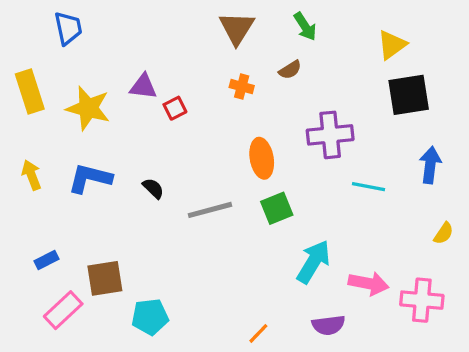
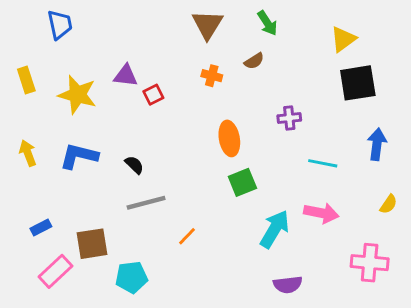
yellow rectangle: (30, 92) -> (26, 80), size x0.7
purple cross: (330, 135) -> (289, 118), size x0.6
gray line: (210, 210) -> (146, 203), moved
pink arrow: (368, 283) -> (321, 213), moved
orange line: (258, 333) -> (187, 236), moved

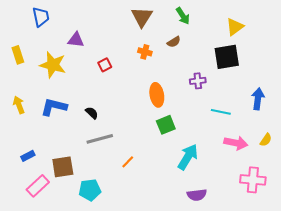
purple triangle: (126, 76) -> (76, 40), moved
black square: (358, 83) -> (227, 57), moved
pink arrow: (321, 213) -> (236, 143), moved

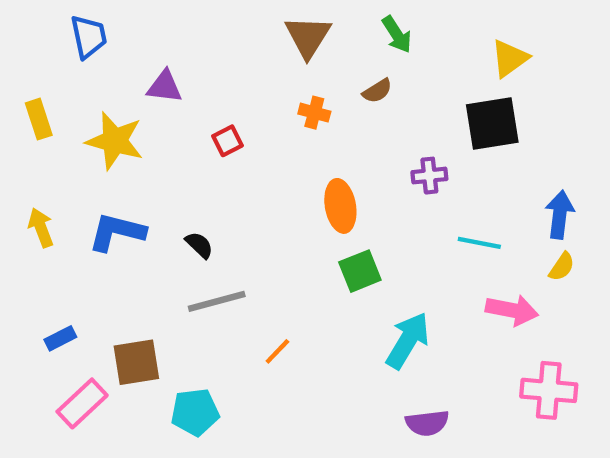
yellow semicircle: (266, 140) -> (562, 267), moved

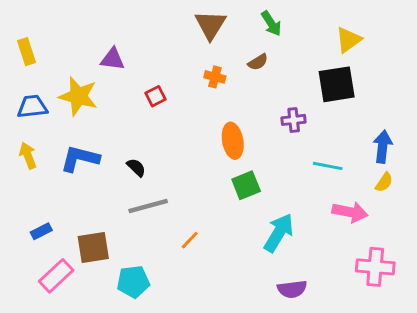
blue trapezoid: (89, 37) -> (32, 107), moved, turned -84
yellow rectangle: (39, 119) -> (26, 52), moved

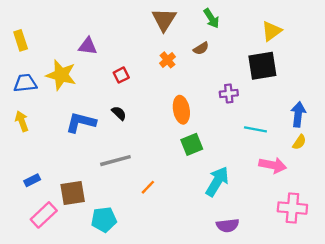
orange cross: (215, 77) -> (167, 60), turned 35
blue L-shape: (80, 159) -> (81, 122), moved
black semicircle: (136, 167) -> (119, 113), moved

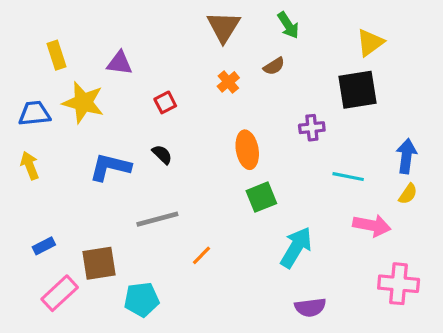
yellow rectangle: (21, 40) -> (56, 55), moved

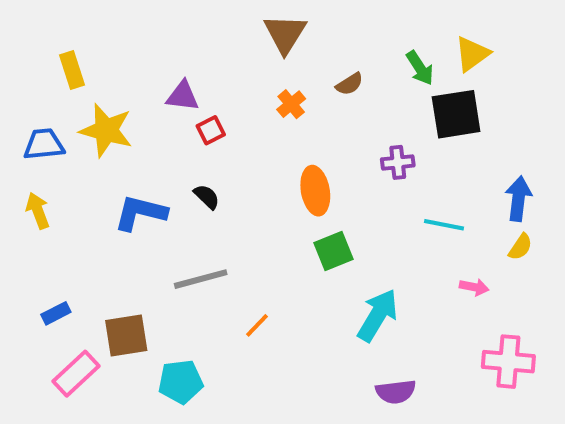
green arrow: (288, 25) -> (420, 68), moved
purple triangle: (120, 63) -> (183, 96), moved
pink arrow: (372, 225) -> (474, 287), size x0.6

